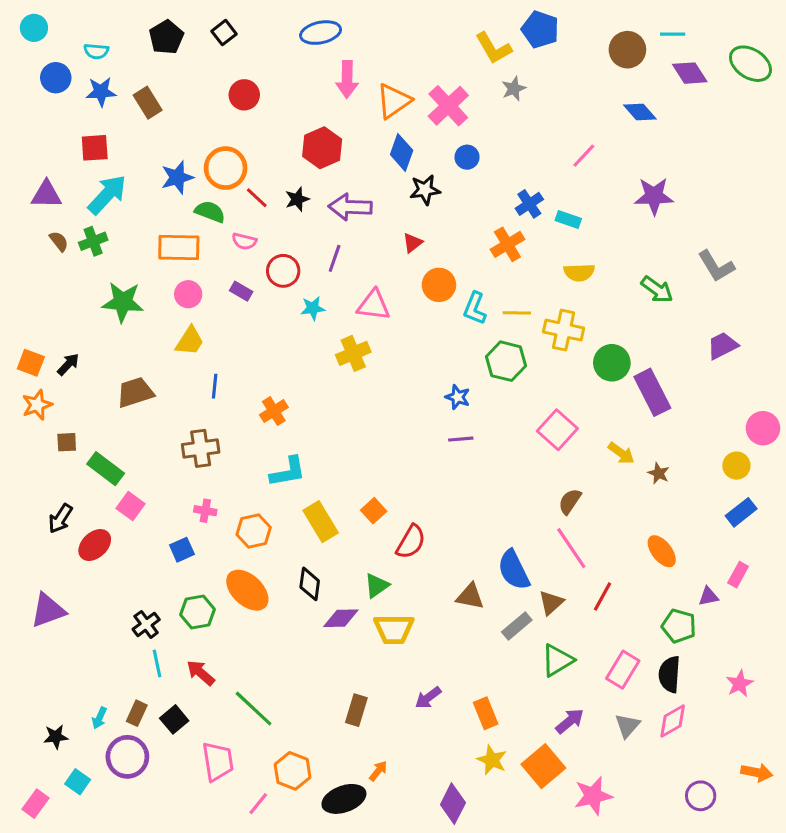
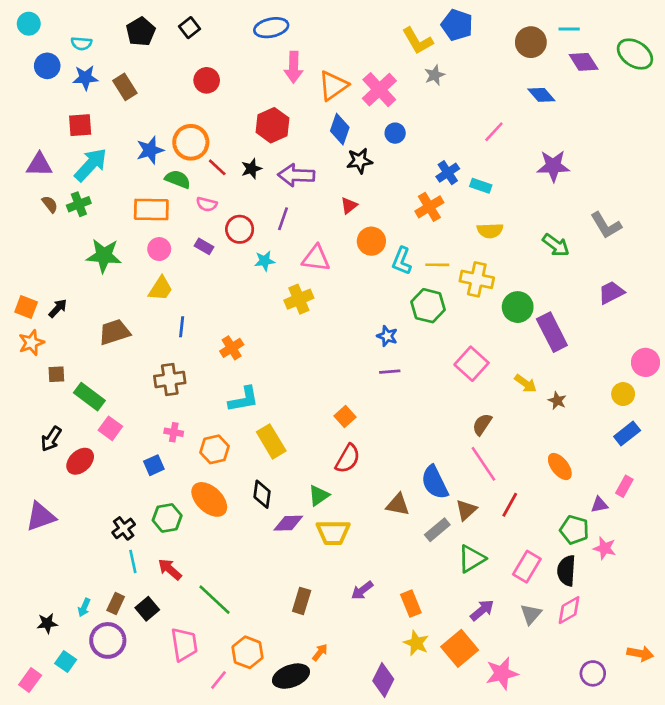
orange square: (374, 511) -> (345, 416), moved
pink star: (740, 684) -> (605, 548), moved, turned -30

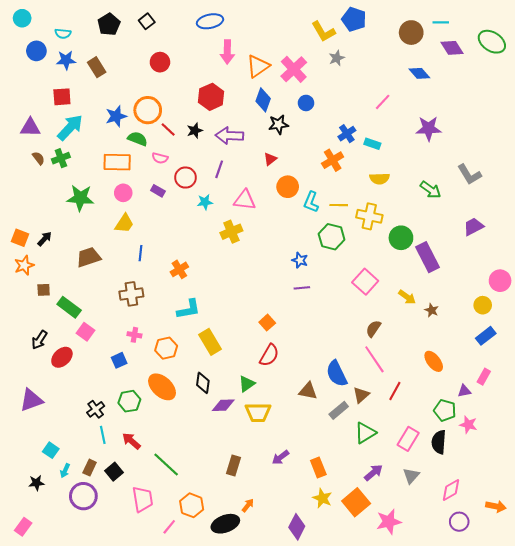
pink diamond: (569, 610) -> (451, 490), moved
cyan square: (66, 662) -> (51, 450), moved

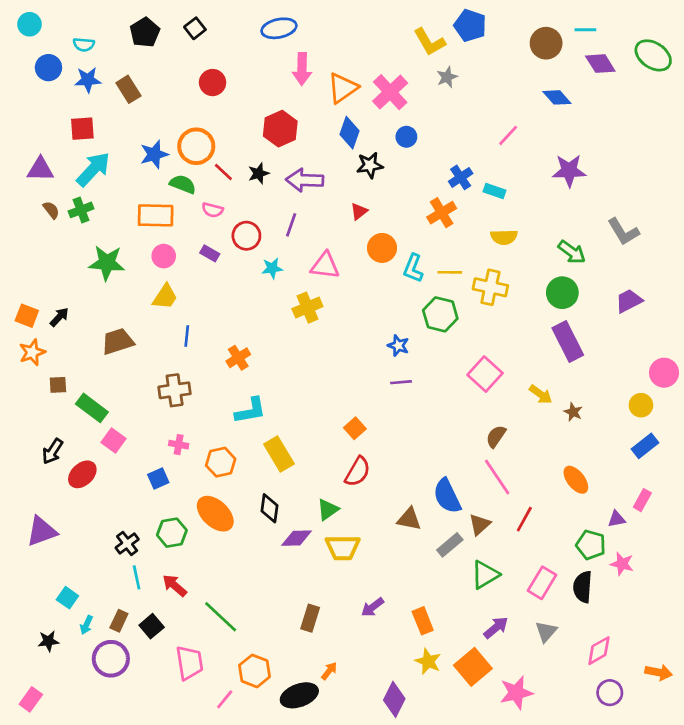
green circle: (401, 238) -> (562, 293), moved

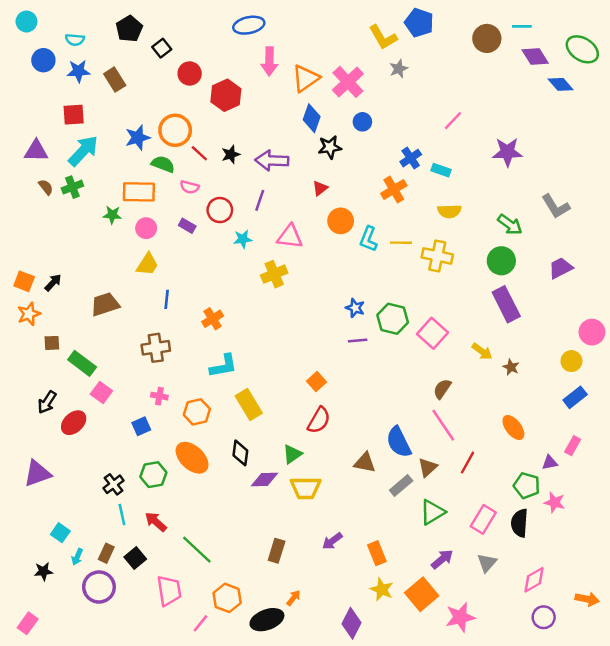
black square: (195, 28) -> (162, 48), moved
blue diamond: (557, 97) -> (561, 84), moved
red hexagon: (280, 129) -> (226, 95), moved
green star: (107, 263) -> (112, 215), moved, size x0.6
green hexagon: (440, 314) -> (393, 319), moved

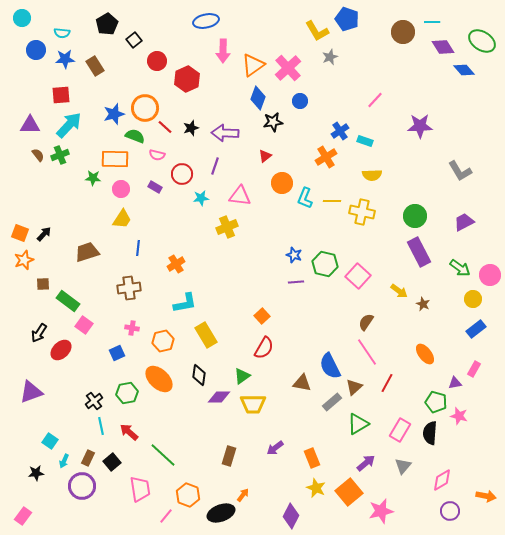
green arrow: (510, 225) -> (460, 268), moved

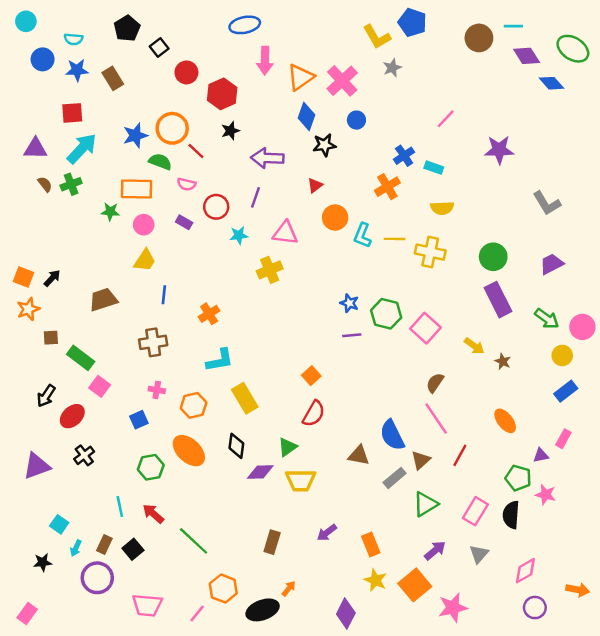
black star: (191, 128) -> (230, 131), moved
black cross: (94, 401) -> (84, 455), moved
pink trapezoid: (140, 489) -> (147, 605), moved, turned 104

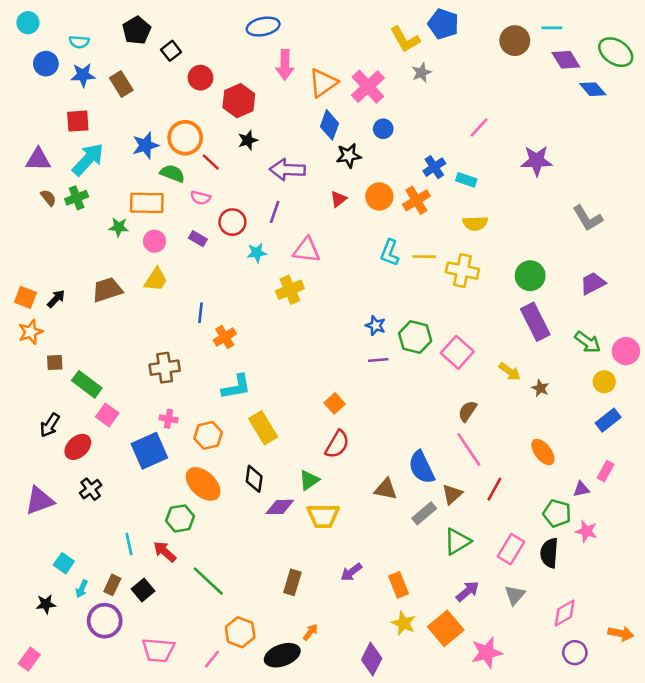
orange circle: (335, 218) -> (379, 196), moved
blue line: (164, 295) -> (200, 313), moved
brown trapezoid: (103, 300) -> (107, 290), moved
blue square: (139, 420) -> (149, 451), size x1.8
green hexagon: (151, 467) -> (180, 518), moved

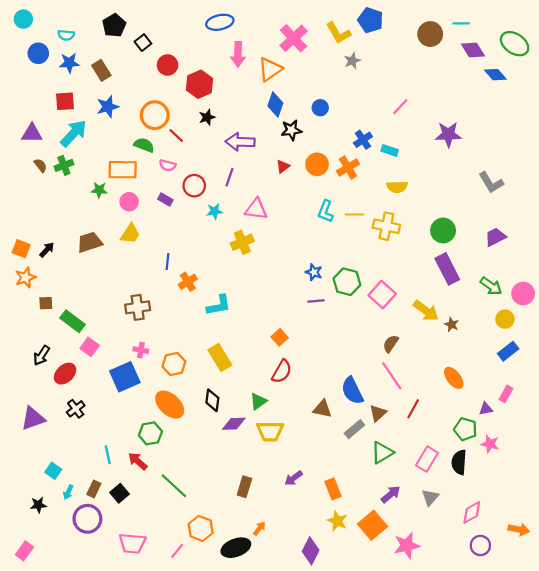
pink cross: (368, 87) -> (294, 38), moved
blue star: (146, 145) -> (108, 107), moved
yellow arrow: (510, 372) -> (426, 311), size x1.4
cyan L-shape: (236, 387) -> (219, 305), moved

